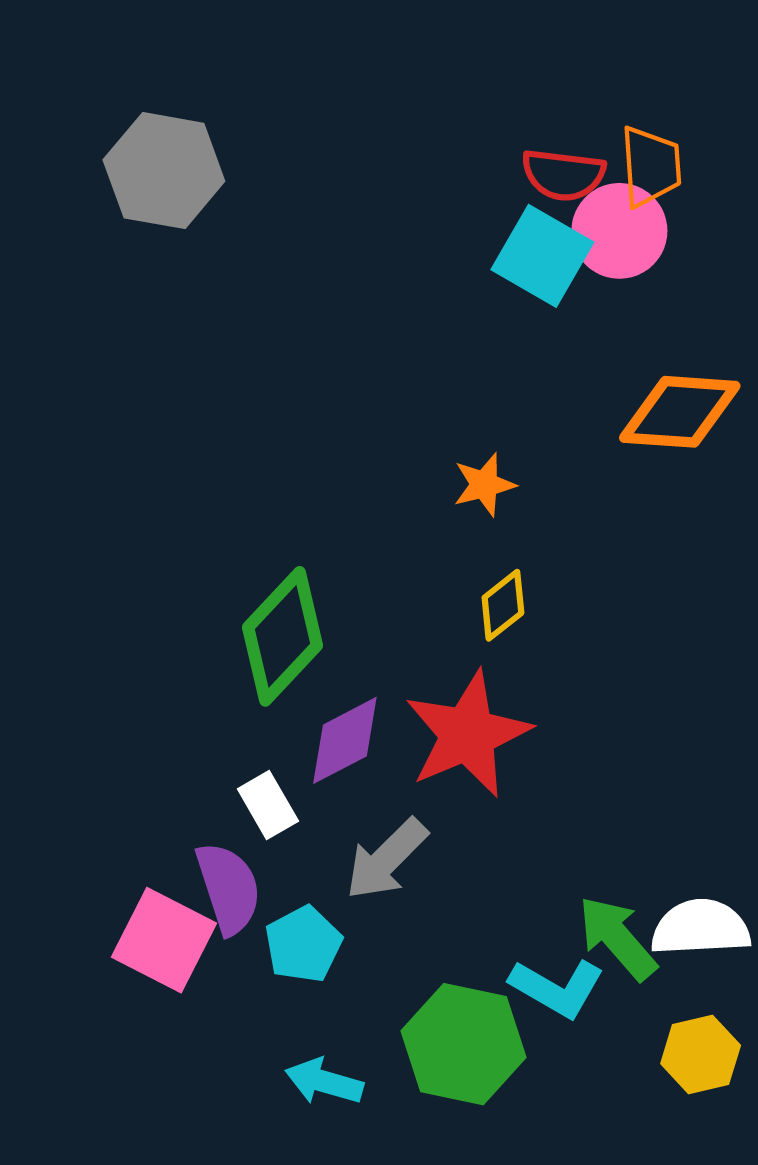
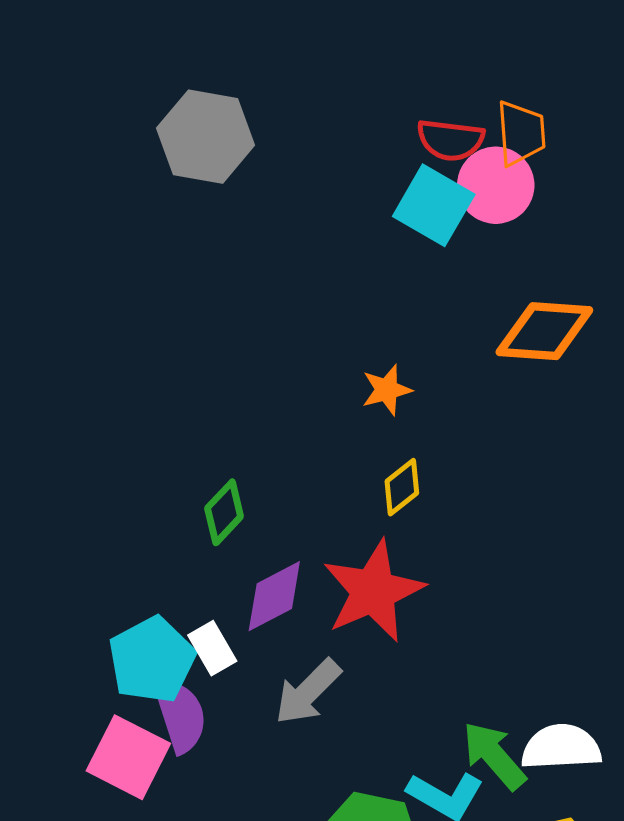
gray hexagon: (164, 171) -> (206, 137), moved
green diamond: (282, 636) -> (224, 512), size x0.6
cyan pentagon: (303, 944) -> (152, 660), moved, size x1.4

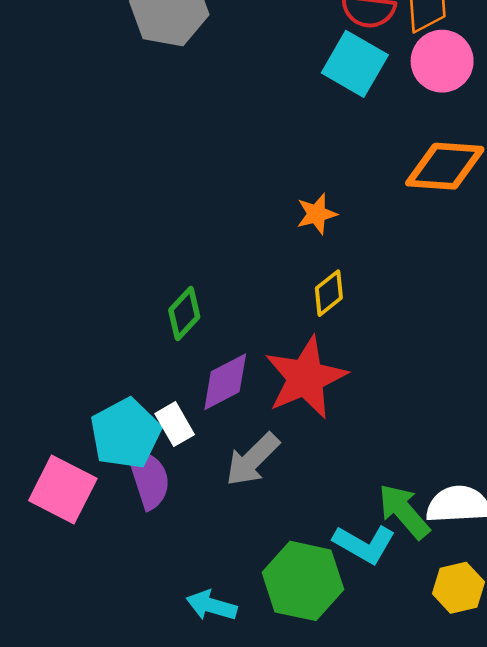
pink circle: (496, 185) -> (442, 61), moved
pink square: (128, 757) -> (63, 490), moved

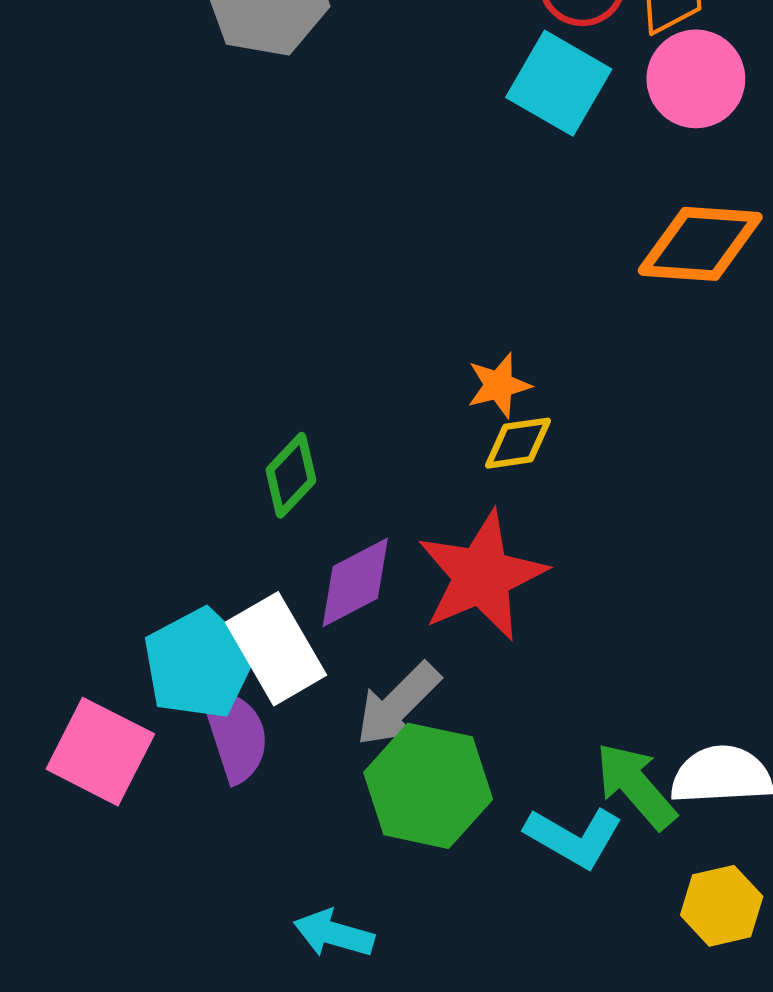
orange star: (317, 214) -> (499, 385), moved
yellow diamond: (329, 293) -> (518, 443), turned 30
white rectangle: (175, 424) -> (276, 649), size x1.6
green hexagon: (303, 581) -> (428, 786), moved

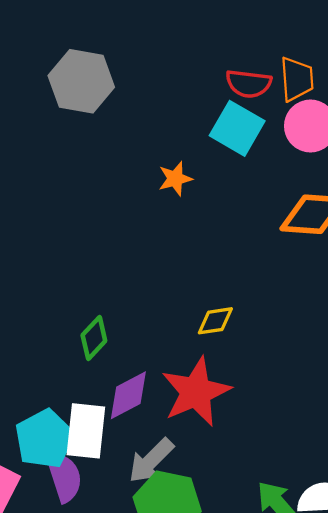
orange star: (499, 385) -> (175, 179), moved
white rectangle: (276, 649) -> (86, 431), turned 36

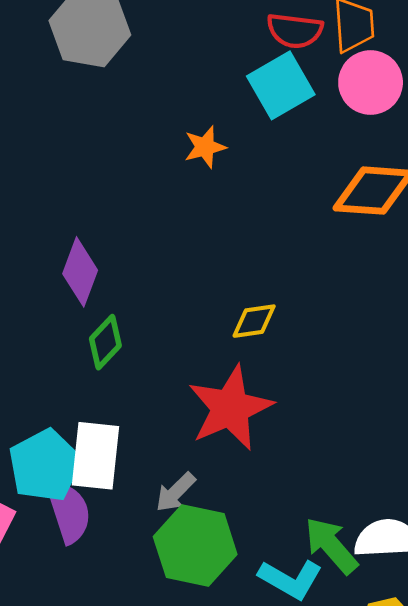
cyan square: (237, 128) -> (281, 85), turned 30
purple diamond: (128, 395) -> (80, 272), moved, turned -42
gray arrow: (151, 461) -> (176, 492), size x0.7

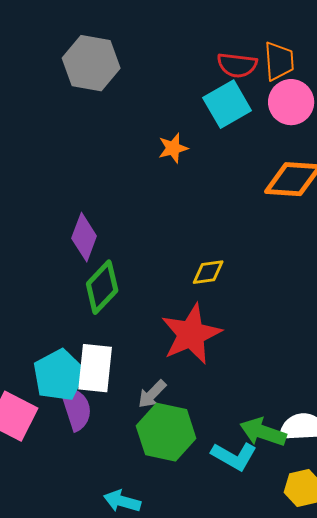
green diamond: (105, 342) -> (102, 287), size x1.4
green arrow: (331, 546) -> (263, 432), turned -30

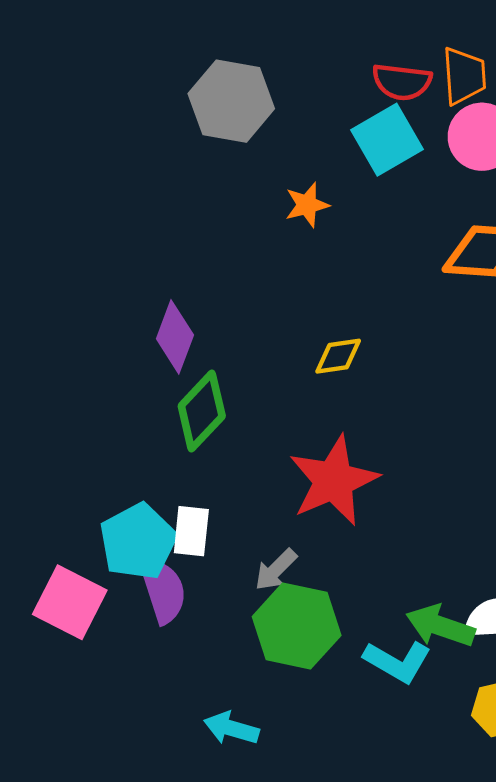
gray hexagon: (91, 63) -> (231, 101), moved
yellow diamond: (208, 272) -> (338, 356), moved
white rectangle: (95, 368) -> (191, 531), size x0.7

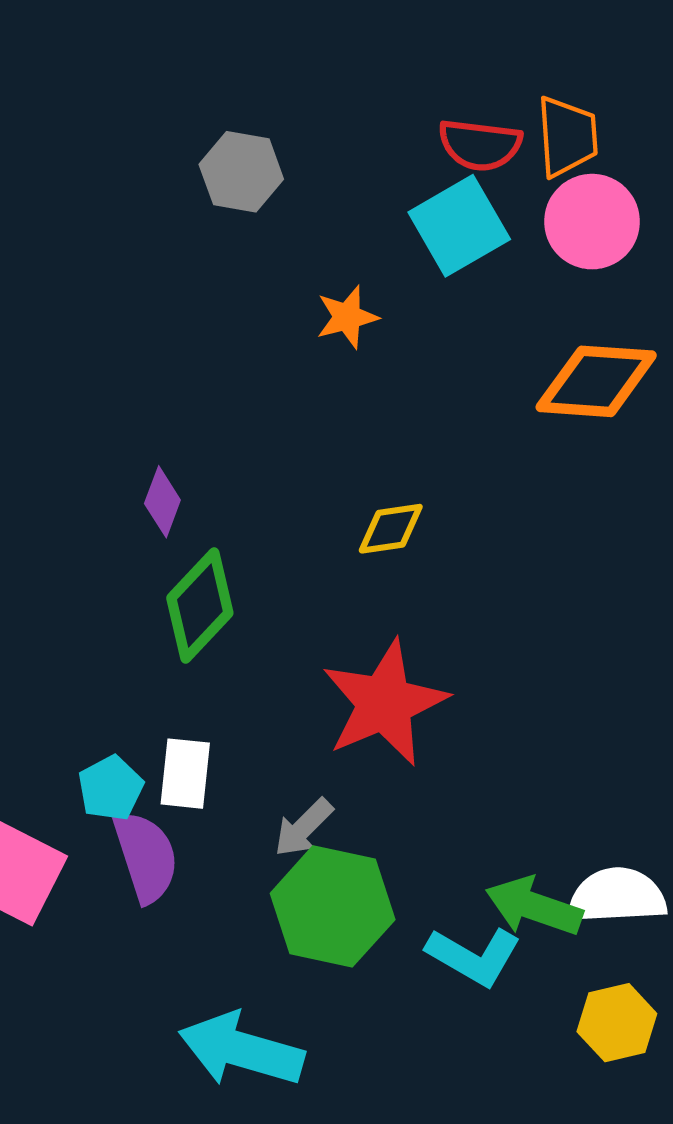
gray hexagon: (231, 101) -> (241, 172), size x0.7
purple diamond: (175, 337) -> (162, 502), size x0.7
cyan pentagon: (138, 541) -> (111, 788), size x0.6
cyan arrow: (231, 728) -> (241, 1050), size x1.6

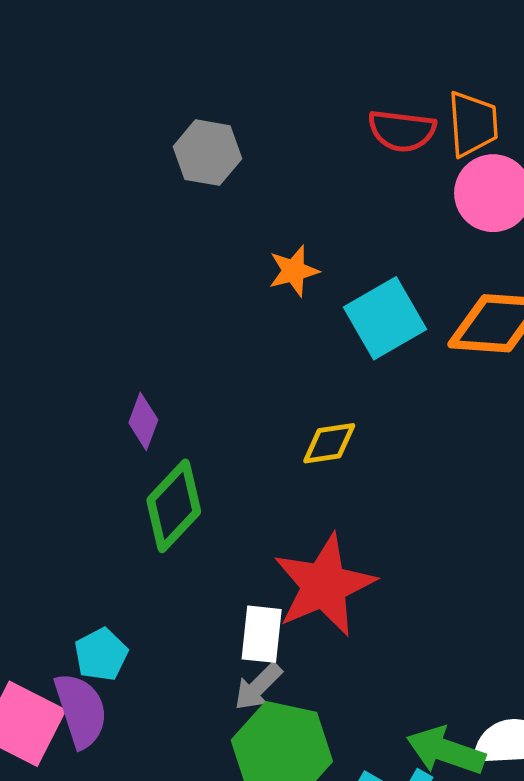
cyan square: (459, 226) -> (385, 318), moved
white rectangle: (185, 774) -> (262, 634), moved
purple semicircle: (146, 857) -> (81, 710), moved

